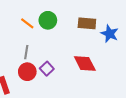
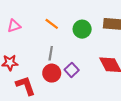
green circle: (48, 20) -> (82, 29), moved

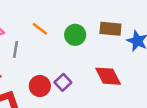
gray line: (51, 53) -> (15, 49), moved

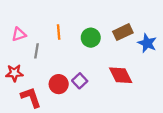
orange line: (40, 29) -> (59, 32), turned 48
brown rectangle: (110, 29) -> (123, 32), turned -30

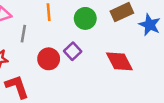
purple square: (80, 81) -> (73, 51), moved
red circle: (59, 84) -> (49, 59), moved

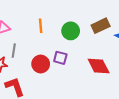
gray line: (23, 34) -> (14, 51), moved
purple square: (73, 51) -> (60, 58), turned -32

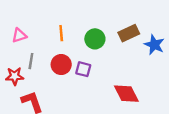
red circle: (41, 64) -> (61, 65), moved
red diamond: (99, 66) -> (126, 94), moved

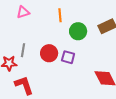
orange line: (61, 33) -> (60, 15), moved
pink triangle: (19, 35) -> (23, 12), moved

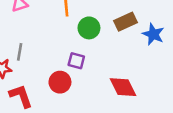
red circle: (49, 53) -> (60, 82), moved

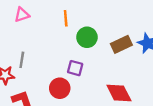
brown rectangle: (126, 22) -> (121, 44), moved

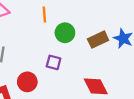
red circle: (60, 88) -> (27, 82), moved

